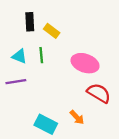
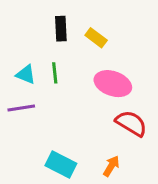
black rectangle: (30, 22) -> (61, 29), moved
yellow rectangle: (52, 31) -> (96, 38), moved
orange arrow: (77, 117) -> (111, 166), moved, turned -105

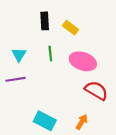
green line: (55, 73) -> (50, 53), moved
cyan triangle: (26, 74) -> (19, 55), turned 40

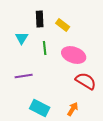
cyan triangle: (19, 55) -> (22, 38), moved
purple line: (16, 79) -> (24, 76), moved

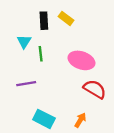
yellow rectangle: (63, 25) -> (66, 18), moved
green line: (45, 48) -> (41, 54), moved

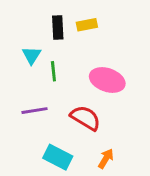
yellow rectangle: (66, 18) -> (87, 25), turned -48
red semicircle: (95, 89) -> (85, 118), moved

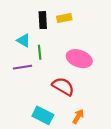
cyan triangle: (32, 55) -> (24, 40), turned -32
purple line: (34, 111) -> (22, 67), moved

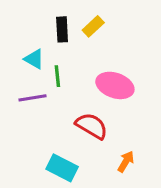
yellow rectangle: (64, 18) -> (93, 26), turned -32
orange arrow: (78, 116) -> (126, 162), moved

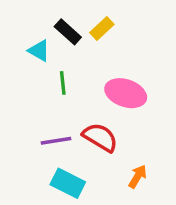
black rectangle: (62, 29) -> (68, 32), turned -45
cyan triangle: (34, 59) -> (39, 51), moved
purple line: (33, 98) -> (56, 141), moved

